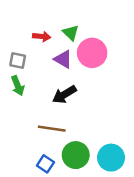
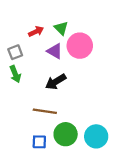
red arrow: (42, 36) -> (36, 31), turned -32
gray square: (18, 60) -> (15, 52), turned -32
blue square: (45, 164) -> (39, 142), turned -32

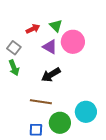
gray square: (15, 52) -> (14, 48), turned -32
cyan circle: (96, 136) -> (86, 112), moved

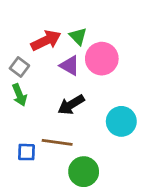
red arrow: (33, 29) -> (46, 40), size x1.5
cyan circle: (86, 112) -> (121, 121), moved
blue square: (36, 130) -> (26, 152), moved

